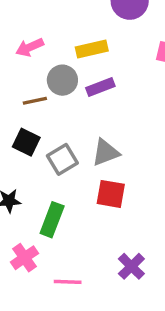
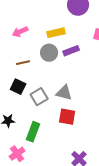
gray circle: (62, 80) -> (49, 53), moved
purple rectangle: (100, 87) -> (71, 51), moved
gray triangle: (106, 152) -> (64, 93), turned 36

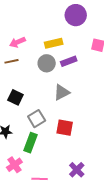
brown line: (23, 63) -> (11, 61), moved
gray triangle: (64, 93) -> (62, 92), moved, turned -42
gray square: (39, 97) -> (37, 119), moved

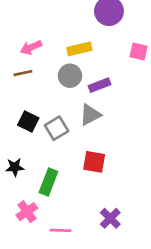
purple rectangle: (69, 61) -> (100, 85), moved
gray square: (37, 119) -> (57, 128), moved

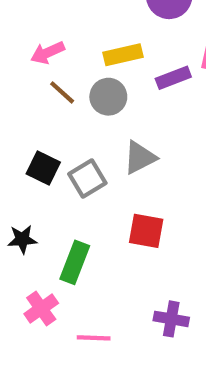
brown line: (23, 73) -> (62, 92), moved, turned 54
purple rectangle: (100, 85) -> (173, 78), moved
purple cross: (110, 218) -> (171, 319), turned -35

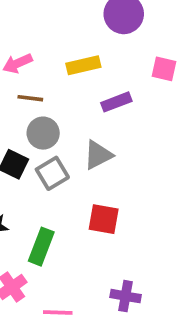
purple rectangle: (173, 78) -> (116, 102), moved
brown line: (62, 92) -> (30, 98), turned -35
gray circle: (108, 97) -> (43, 133), moved

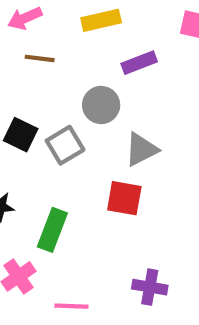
gray circle: (43, 133) -> (101, 105), moved
gray triangle: (98, 155) -> (141, 149), moved

